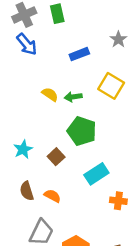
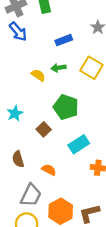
green arrow: (73, 97) -> (58, 68), moved
cyan star: (23, 149) -> (15, 113), moved
orange semicircle: (52, 196) -> (49, 170), moved

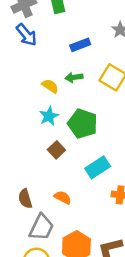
cyan star: (15, 113) -> (49, 116), moved
brown semicircle: (18, 159) -> (25, 199), moved

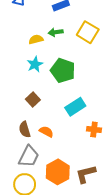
yellow semicircle: (50, 86) -> (36, 39), turned -48
brown square: (56, 150) -> (33, 99), moved
brown semicircle: (25, 199) -> (25, 130), moved

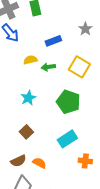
yellow semicircle: (36, 39) -> (30, 60), moved
green pentagon: (63, 71) -> (68, 102), moved
brown semicircle: (25, 130) -> (18, 161), turned -98

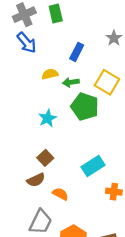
blue rectangle: (53, 41) -> (77, 52), turned -42
green pentagon: (68, 102) -> (85, 107), moved
brown semicircle: (18, 161) -> (36, 180), moved

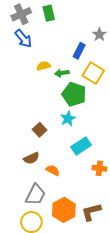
blue rectangle: (77, 52) -> (79, 51), moved
cyan star: (48, 118) -> (68, 119), moved
brown square: (45, 158) -> (40, 130), moved

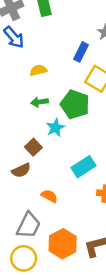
green arrow: (62, 73) -> (39, 102), moved
cyan star: (68, 119) -> (55, 128), moved
brown semicircle: (31, 158) -> (21, 170), moved

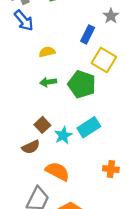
cyan star: (55, 128) -> (63, 135), moved
cyan rectangle: (83, 167) -> (89, 127), moved
orange semicircle: (49, 196) -> (57, 171), size x1.5

